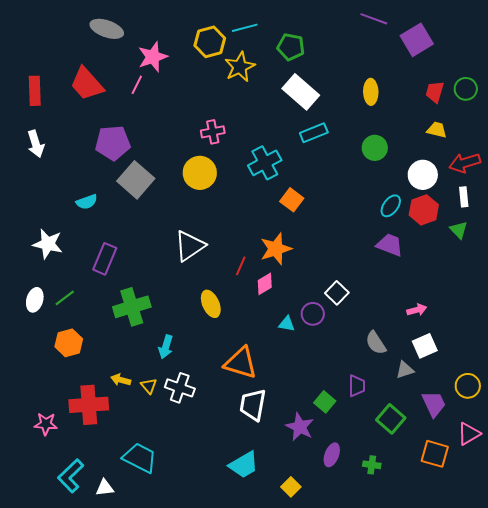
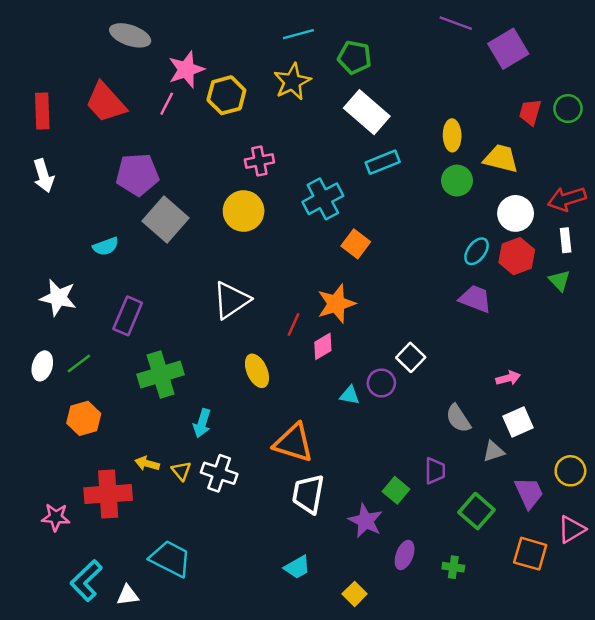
yellow hexagon: (210, 42) -> (226, 95), moved
yellow ellipse: (371, 92) -> (452, 135), moved
yellow trapezoid: (437, 130) -> (501, 159), moved, size x1.4
cyan trapezoid: (244, 465) -> (297, 567), size x0.7

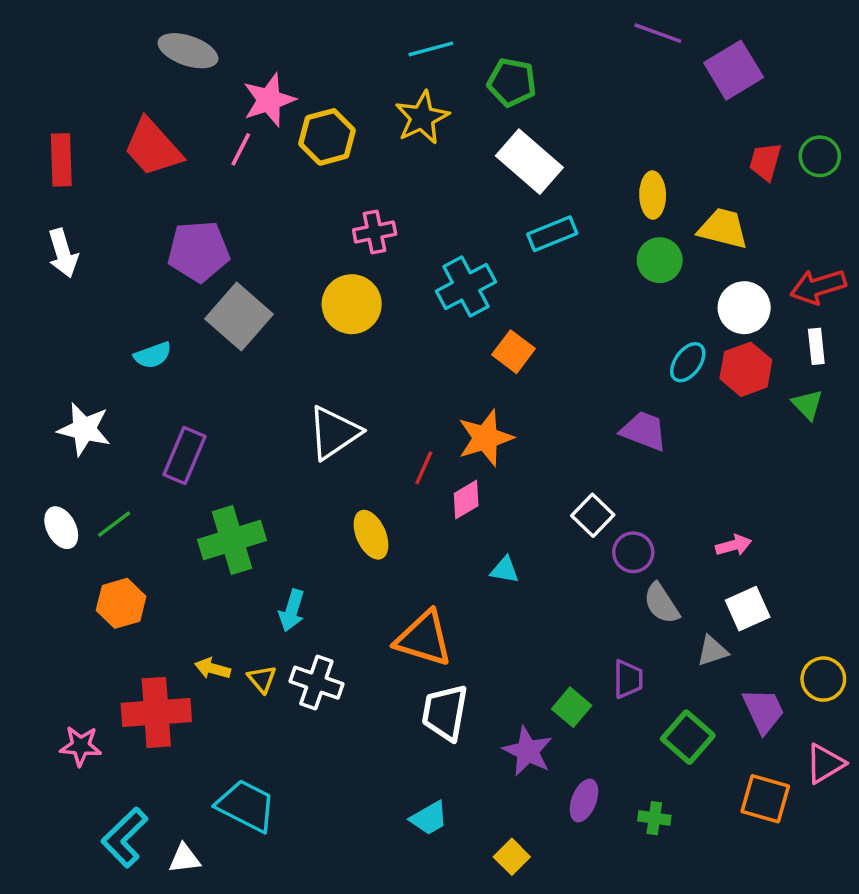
purple trapezoid: (475, 299) -> (644, 431), moved
white ellipse: (42, 366) -> (61, 528), turned -44
purple circle: (381, 383) -> (633, 552), moved

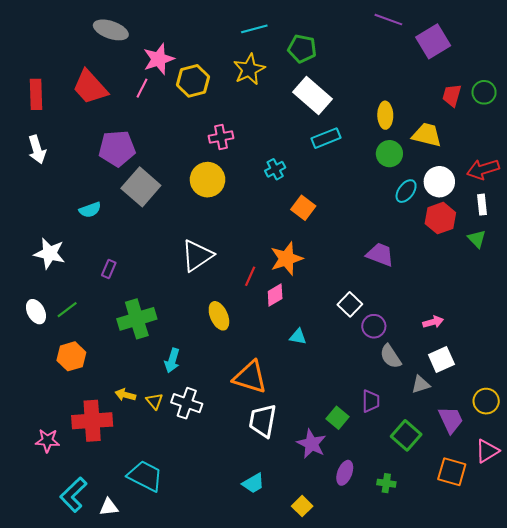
cyan cross: (466, 287) -> (275, 169), size x0.6
cyan ellipse: (688, 362) -> (406, 191), moved
purple rectangle: (184, 456) -> (109, 269), size x0.6

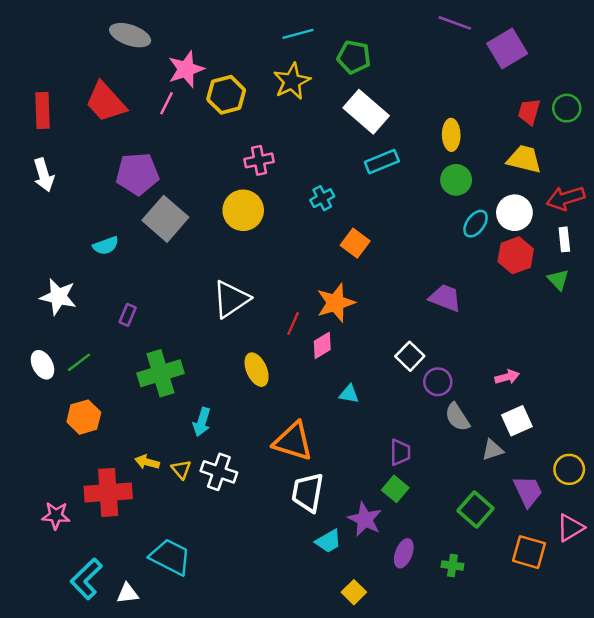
yellow trapezoid: (427, 135) -> (524, 159), moved
purple trapezoid: (371, 401) -> (400, 452), moved
cyan trapezoid: (253, 483) -> (328, 541), moved

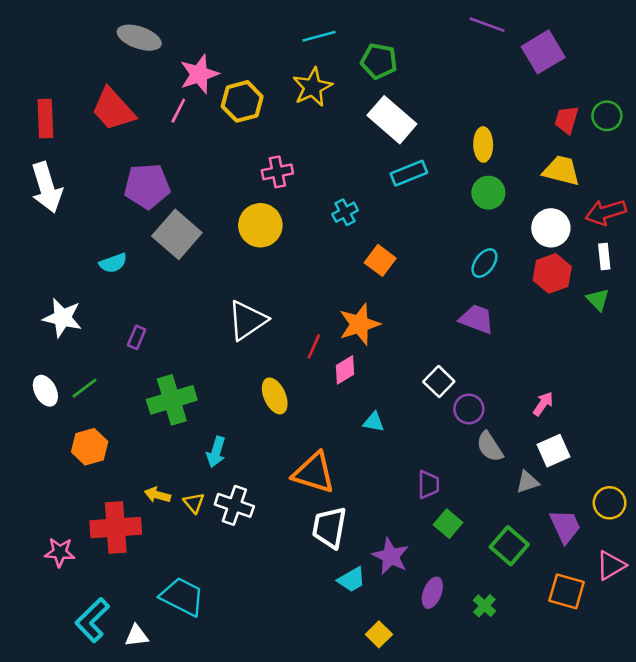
white arrow: (44, 175) -> (47, 187), size x1.4
cyan ellipse: (476, 224) -> (484, 263), moved
pink arrow: (507, 377) -> (543, 404), turned -40
green square: (395, 489) -> (448, 524), moved
green cross: (452, 565) -> (484, 606), turned 35

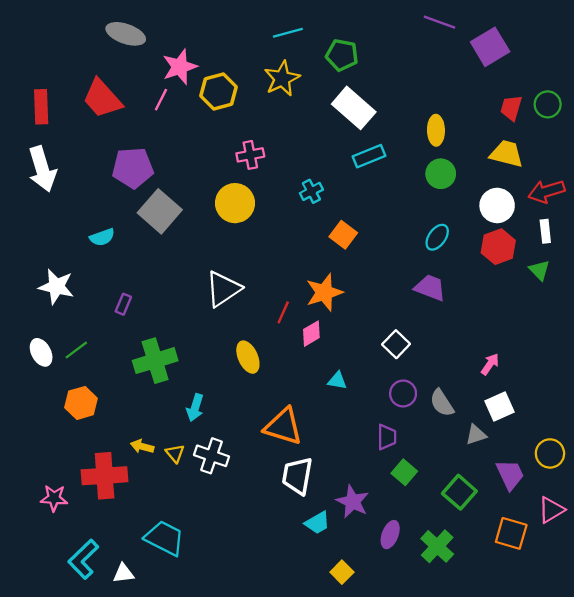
purple circle: (469, 409) -> (403, 394), moved
green cross: (484, 606) -> (437, 546), size x1.6

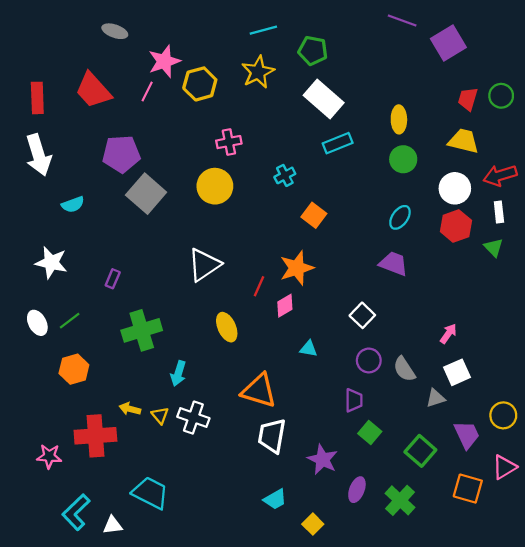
gray ellipse: (126, 34) -> (115, 31), size x0.7
cyan semicircle: (102, 237) -> (73, 204), moved
cyan trapezoid: (317, 523) -> (275, 499), moved

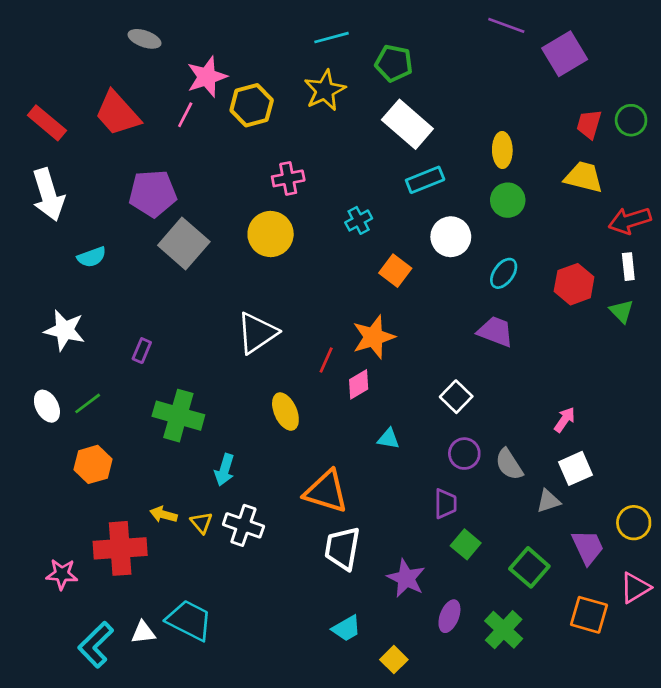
red rectangle: (37, 98) -> (47, 123), turned -48
white circle: (455, 188) -> (451, 237), moved
green cross: (142, 330) -> (178, 416), turned 33
white triangle: (113, 525) -> (143, 632), moved

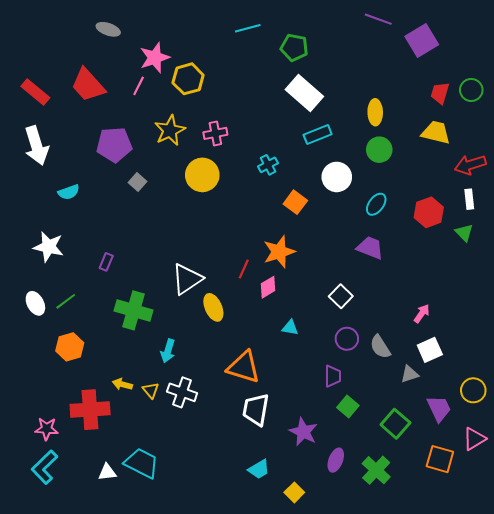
yellow star: (325, 90) -> (170, 130), moved
gray square: (184, 243) -> (138, 182), size x0.5
white triangle: (257, 333) -> (187, 279), moved
cyan L-shape: (96, 645) -> (44, 467), moved

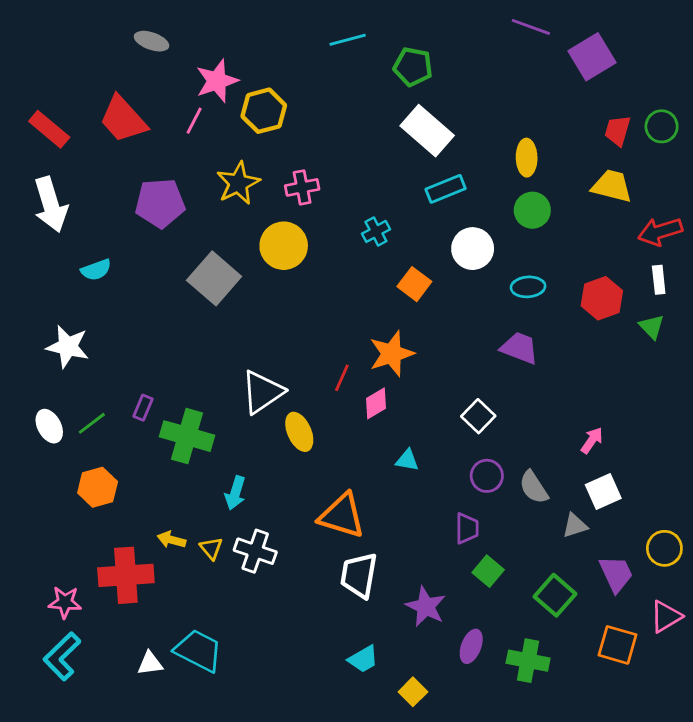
gray square: (138, 182) -> (214, 278), moved, size x2.0
cyan ellipse: (376, 204) -> (528, 287), turned 50
purple rectangle: (106, 262) -> (143, 408), moved
green cross: (376, 470) -> (528, 661), turned -32

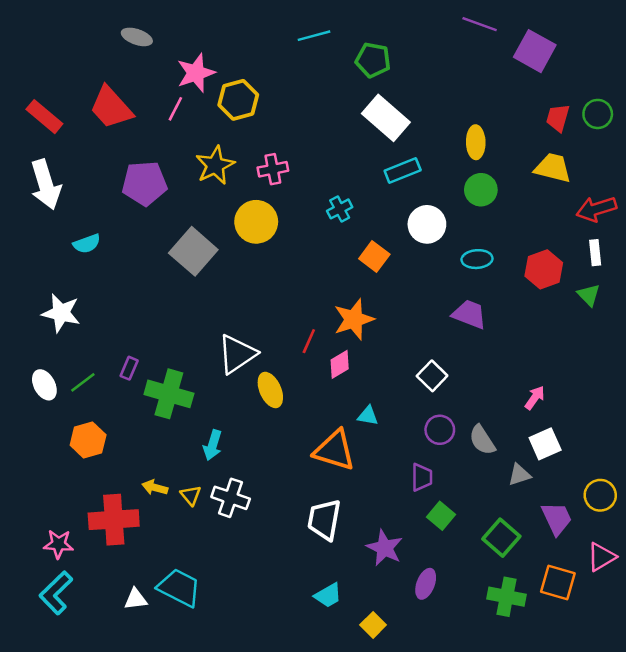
purple square: (592, 57) -> (535, 51), turned -30
orange triangle: (342, 516) -> (335, 450), moved
green cross: (528, 661) -> (507, 597), moved

